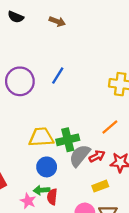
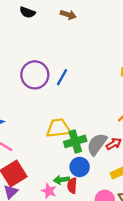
blue line: (58, 76) -> (62, 77), moved
green cross: (68, 140) -> (75, 141), moved
blue circle: (47, 167) -> (80, 167), moved

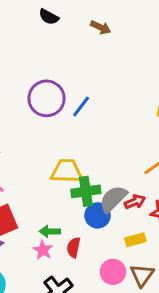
blue circle: (80, 167) -> (98, 215), moved
green arrow: (61, 180) -> (50, 231), moved

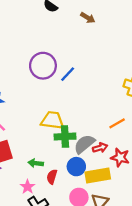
blue circle: (98, 215) -> (76, 167), moved
yellow rectangle: (135, 240) -> (98, 176), size x1.6
pink star: (43, 250) -> (27, 187), moved

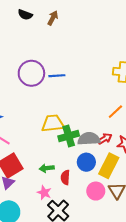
brown arrow: (88, 18) -> (53, 18), moved, turned -80
blue line: (68, 74) -> (57, 76), turned 56
gray semicircle: (84, 144) -> (89, 139), turned 50
yellow rectangle: (98, 176) -> (109, 166), turned -40

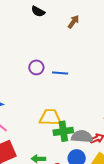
brown arrow: (53, 18) -> (73, 22), moved
purple circle: (31, 73) -> (36, 67), size x0.6

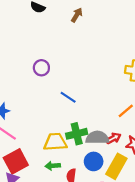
blue line: (60, 73) -> (68, 97), moved, turned 35
yellow trapezoid: (50, 117) -> (55, 142), moved

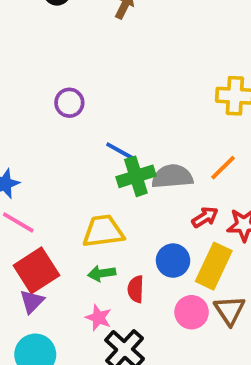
green cross: (77, 134) -> (136, 176), moved
gray semicircle: (97, 138) -> (172, 177), moved

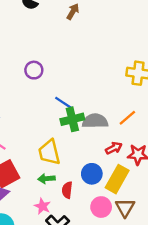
yellow trapezoid: (103, 231) -> (49, 152), turned -100

